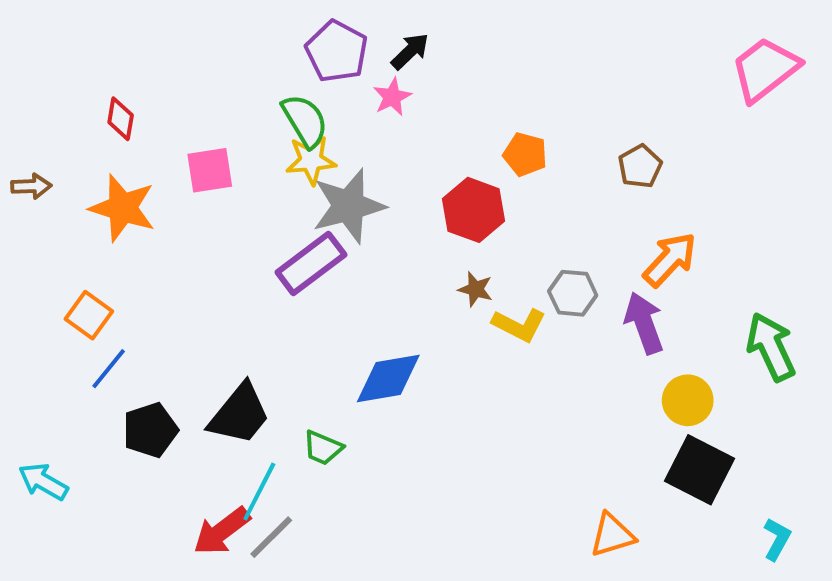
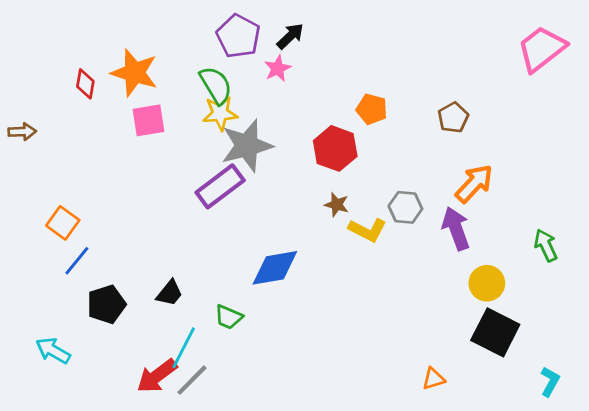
orange star: (123, 208) -> (134, 73), moved
green arrow: (771, 347) -> (546, 245), size x0.7
black trapezoid: (240, 414) -> (170, 293), size x0.6
cyan arrow: (43, 482) -> (53, 351), moved
orange triangle: (612, 535) -> (433, 379), size x0.7

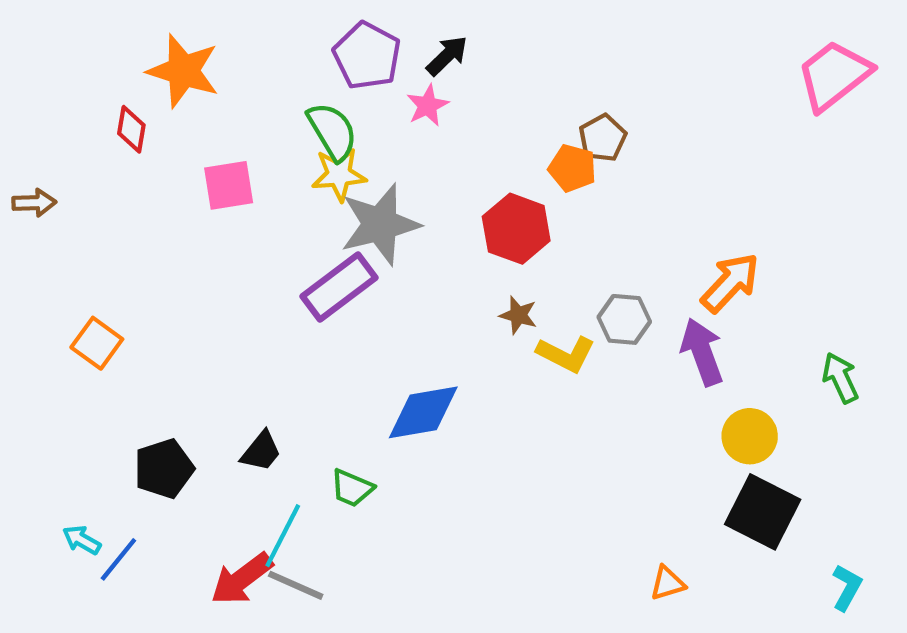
orange star: (134, 73) -> (183, 71), moved
brown pentagon: (453, 118) -> (603, 138), moved
blue line: (77, 261) -> (118, 559), moved
cyan arrow: (53, 351) -> (82, 540), size x0.7
gray line: (192, 380) -> (296, 585), turned 69

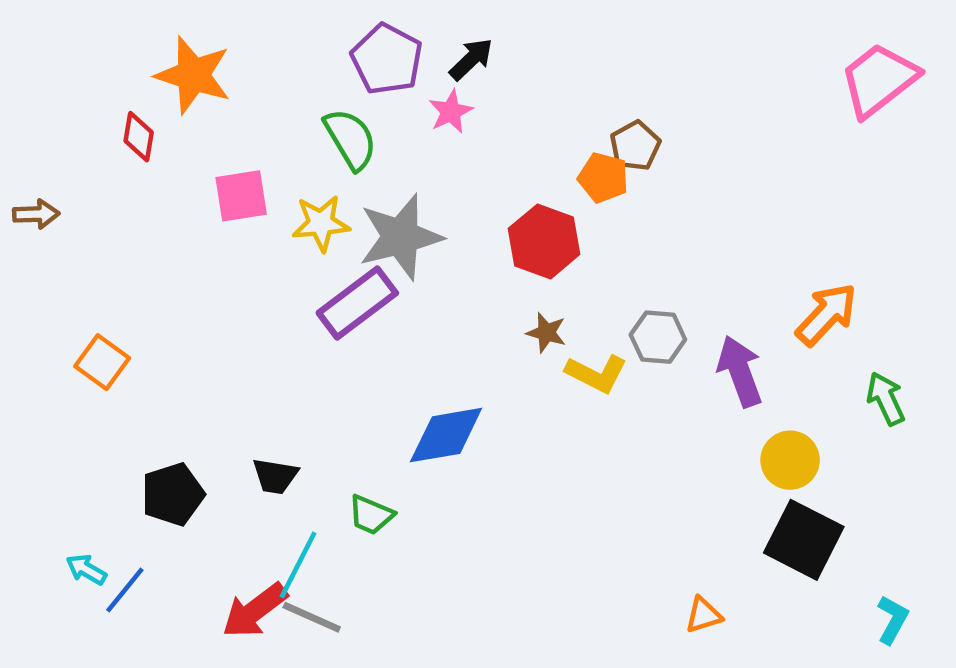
yellow star: (339, 175) -> (321, 223), moved
orange arrow: (730, 283) -> (827, 314), moved
black trapezoid: (261, 451) -> (275, 476), turned 60

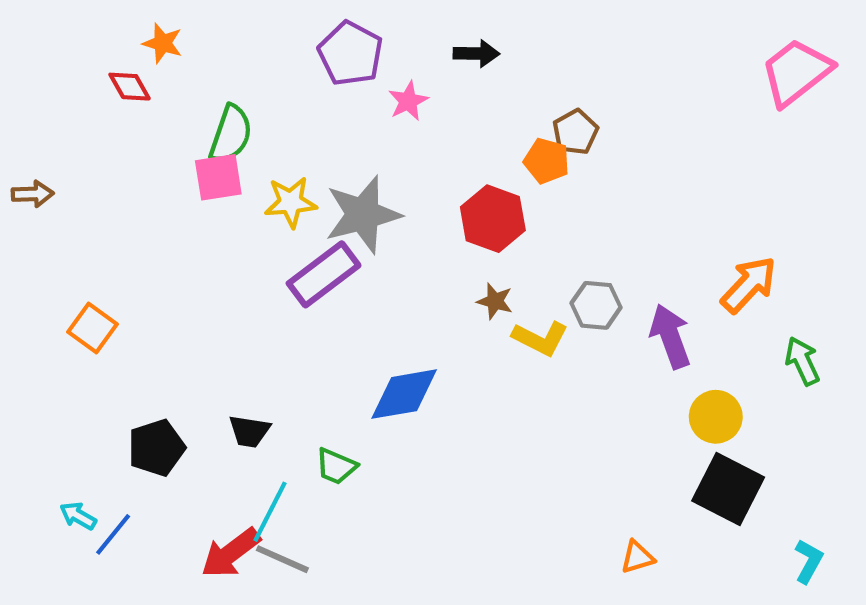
black arrow: (471, 59) -> (476, 54), moved, turned 45
orange star: (193, 75) -> (163, 43), moved, size x0.6
red diamond: (139, 137) -> (130, 87), moved, turned -39
green semicircle: (350, 139) -> (231, 134), moved, turned 50

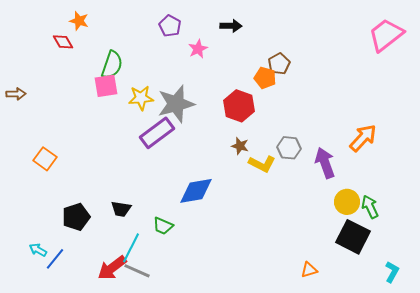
purple pentagon: (350, 54) -> (170, 26), size x0.7
green arrow: (802, 361) -> (370, 207), moved

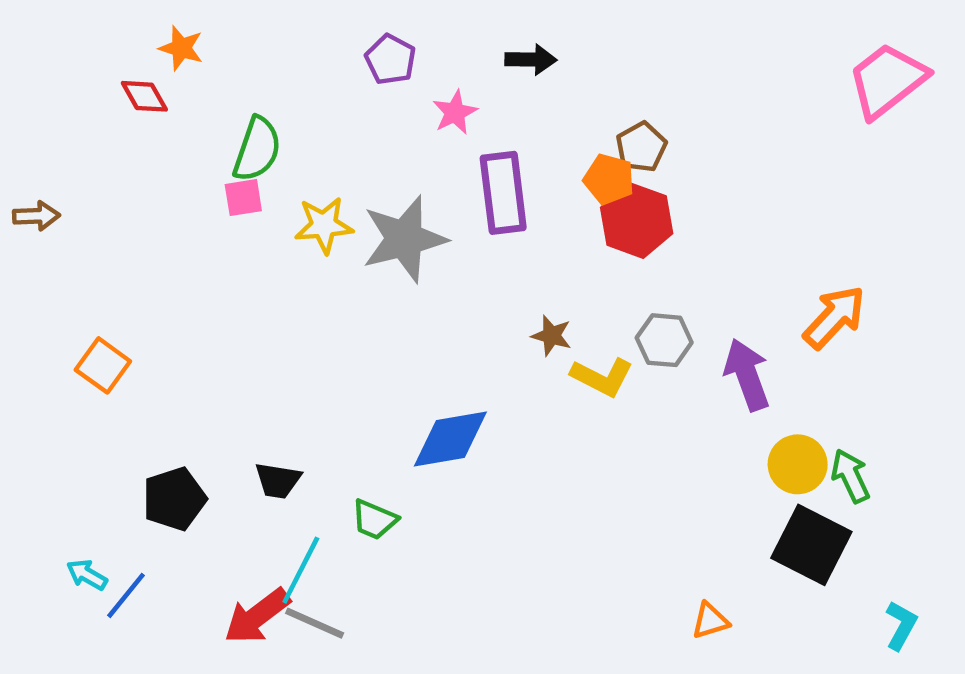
pink square: (106, 86) -> (243, 198), size x0.7
red hexagon: (239, 106) -> (637, 221), moved
purple rectangle: (157, 133) -> (503, 193), moved, turned -60

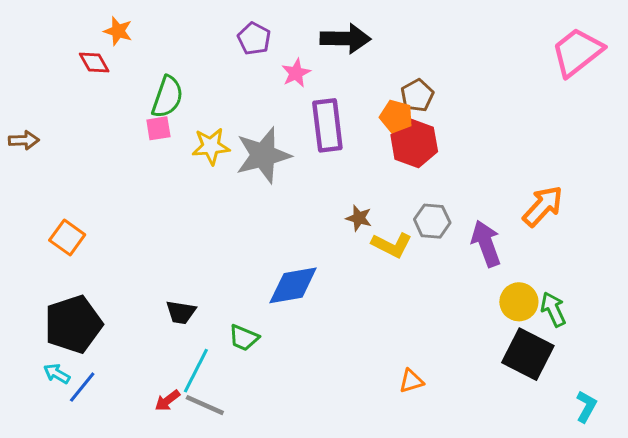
black arrow: (531, 60) -> (345, 39), size x1.5
black pentagon: (174, 499) -> (73, 324), moved, size x1.4
red arrow: (257, 616) -> (167, 401), size x0.6
orange triangle: (710, 621) -> (411, 381), moved

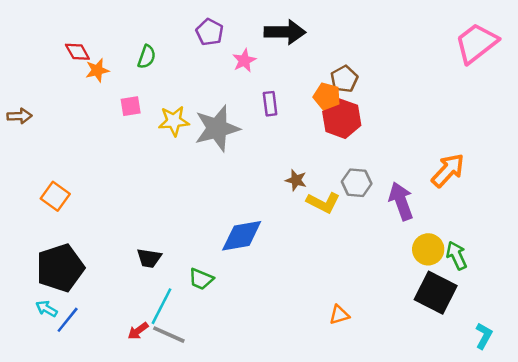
orange star: (118, 31) -> (97, 70), moved, turned -30
green semicircle: (167, 97) -> (147, 57), moved, size x0.7
purple rectangle: (327, 125) -> (270, 104), size x0.6

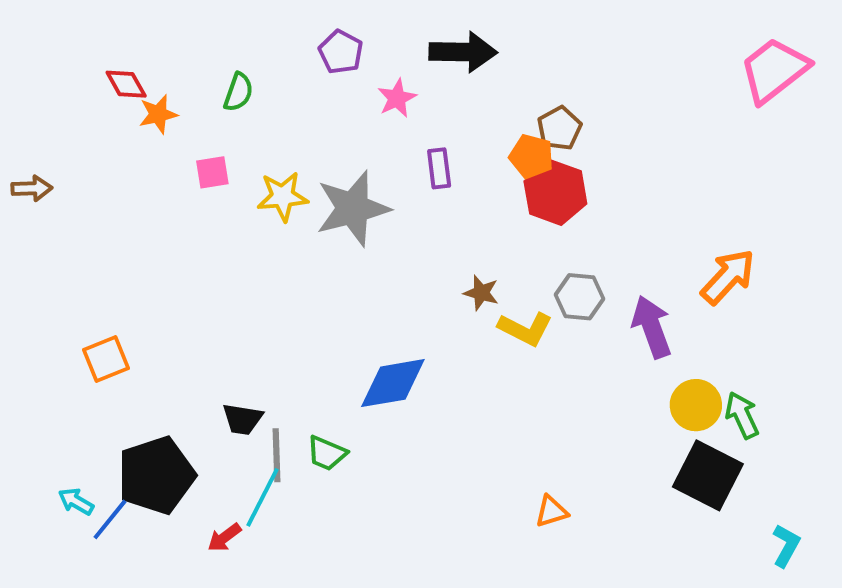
orange square: (55, 196) -> (106, 359), moved, turned 32
black pentagon: (60, 268) -> (156, 475), moved
gray line: (169, 335) -> (277, 455), moved, turned 64

